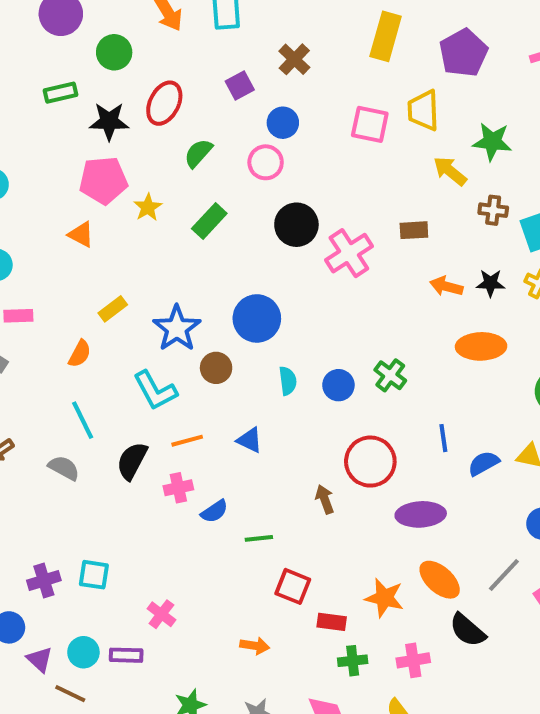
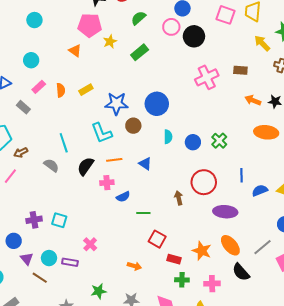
black circle: (296, 225) -> (194, 36), moved
pink rectangle: (18, 316) -> (39, 87), turned -48
blue star: (177, 328) -> (116, 103), turned 30
orange semicircle: (80, 354) -> (61, 90), moved, turned -40

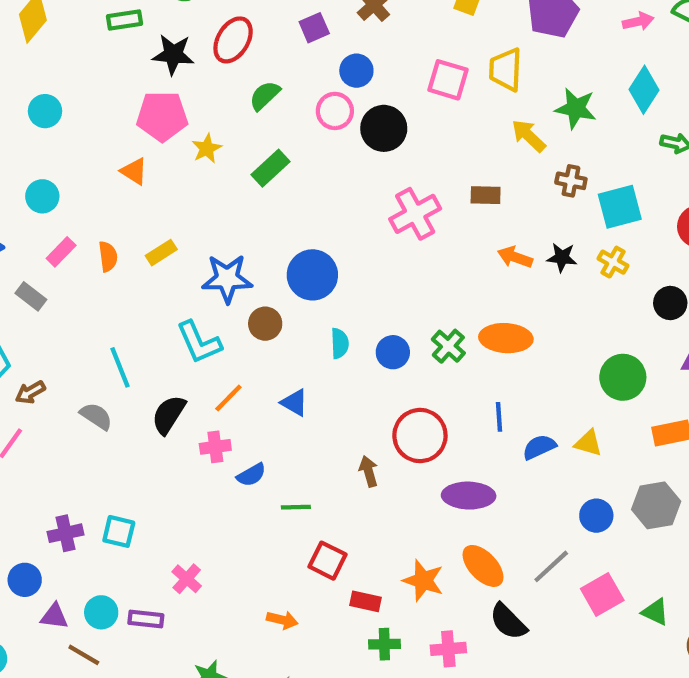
orange ellipse: (266, 132) -> (506, 338), moved
orange line: (114, 160) -> (228, 398), turned -35
purple triangle: (27, 259) -> (54, 616), turned -40

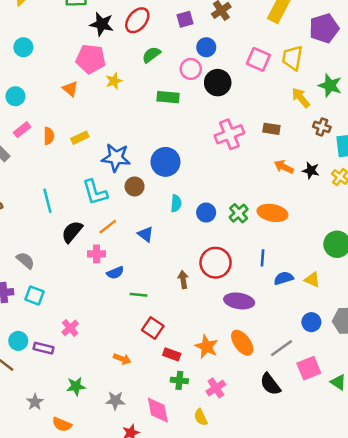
green rectangle: (271, 168) -> (168, 97), moved, turned 40
gray semicircle: (96, 416) -> (25, 260), moved
black semicircle: (508, 622) -> (270, 384), moved
pink cross: (448, 649) -> (216, 388), turned -36

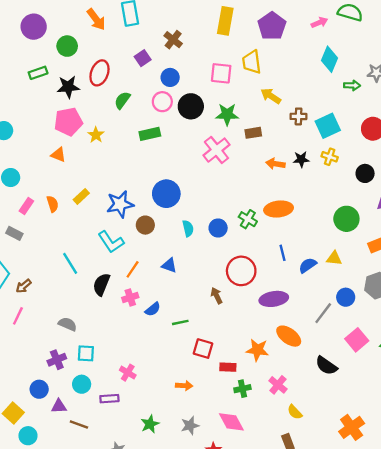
green star: (330, 85) -> (227, 114), moved
cyan circle: (18, 341) -> (82, 384), moved
gray line: (281, 348) -> (323, 313), moved
yellow semicircle: (201, 417) -> (295, 412), moved

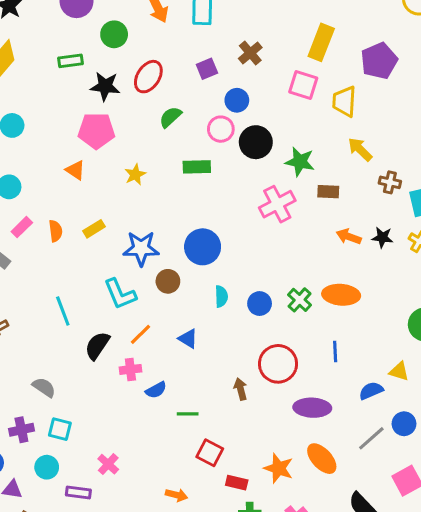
pink square: (221, 73) -> (303, 85), moved
yellow star: (96, 135) -> (135, 175), moved
blue semicircle: (308, 265) -> (371, 391), moved

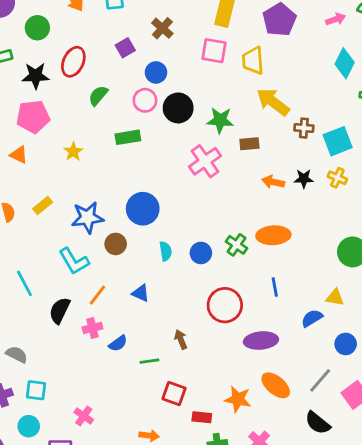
yellow arrow: (360, 149) -> (273, 102), size x1.4
brown arrow: (241, 389) -> (181, 339), moved
gray line: (371, 438) -> (320, 380), moved

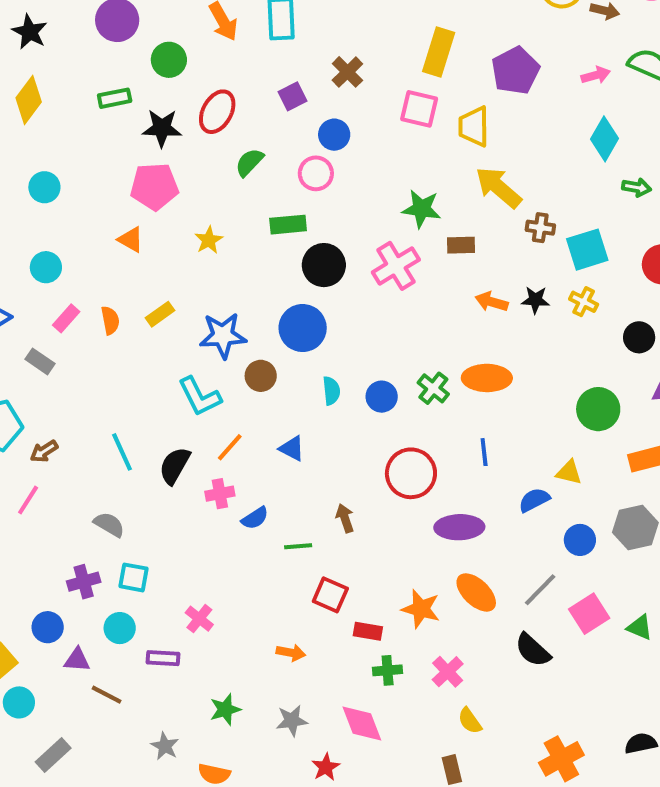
black circle: (178, 108) -> (324, 265), moved
cyan line: (24, 283) -> (122, 452), moved

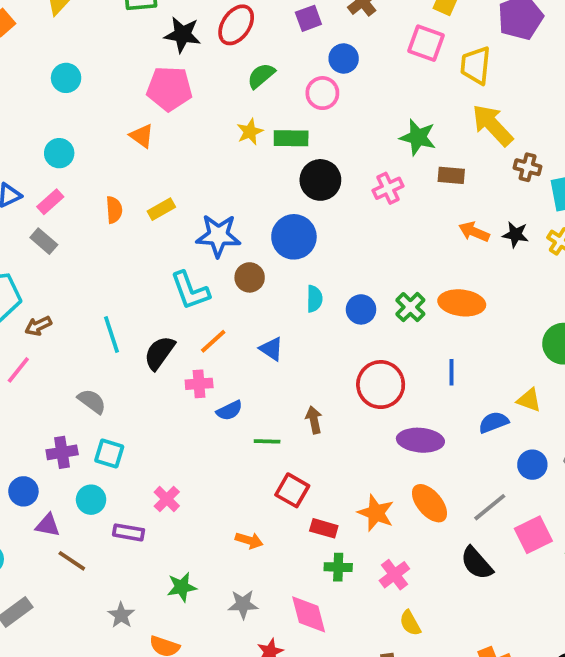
yellow star: (209, 240) -> (250, 132), moved
pink cross: (396, 266) -> (388, 188), size x0.7
pink rectangle: (66, 318) -> (50, 202), moved

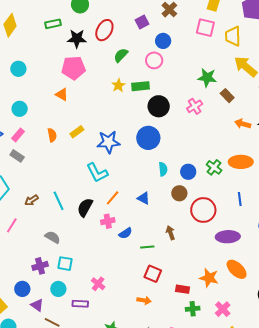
brown rectangle: (451, 175) -> (227, 96), turned 48
brown circle: (250, 277) -> (179, 193), moved
brown arrow: (38, 326) -> (32, 200), moved
red square: (292, 490) -> (153, 274), moved
purple triangle: (48, 525) -> (37, 305), turned 32

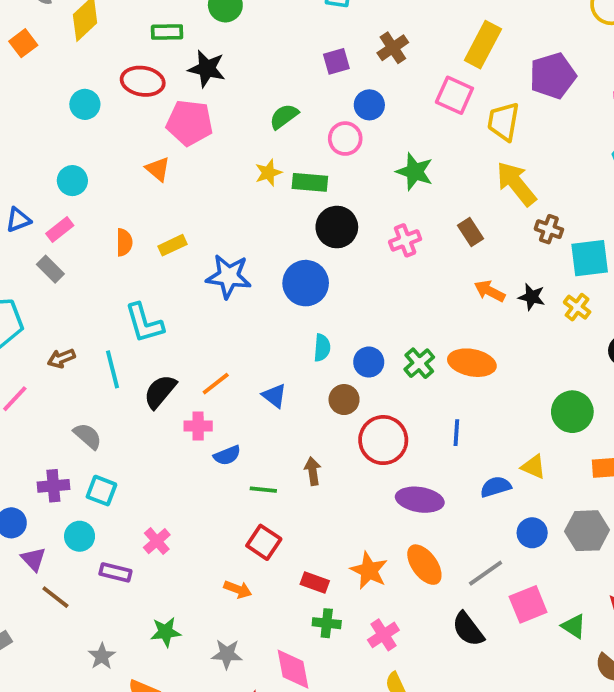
red ellipse: (104, 30) -> (143, 81), moved, turned 60
green star: (207, 78) -> (415, 172), moved
cyan L-shape: (97, 173) -> (144, 323), moved

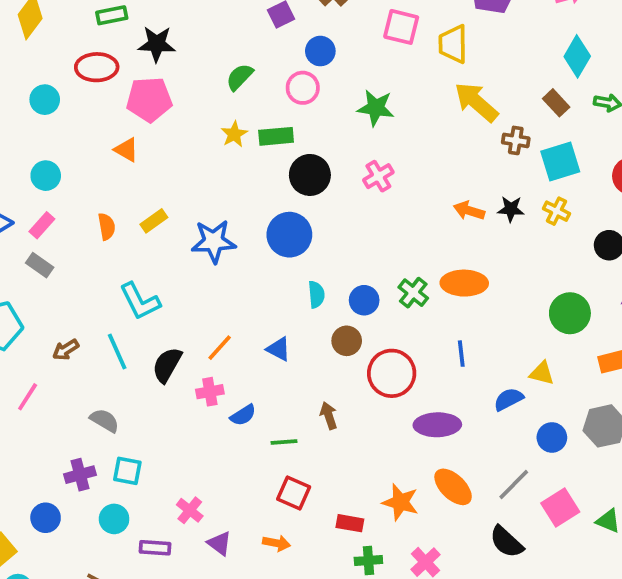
brown rectangle: (471, 232) -> (556, 103), moved
purple triangle: (33, 559) -> (219, 543), moved

